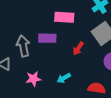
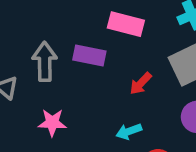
cyan arrow: (64, 78) -> (129, 131), moved

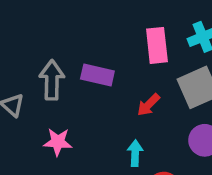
pink rectangle: (126, 24) -> (157, 45), moved, turned 68
cyan arrow: (129, 131) -> (135, 153), turned 110

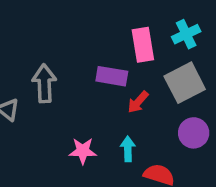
purple rectangle: (97, 75) -> (112, 76), moved
pink star: (58, 142) -> (83, 151), moved

